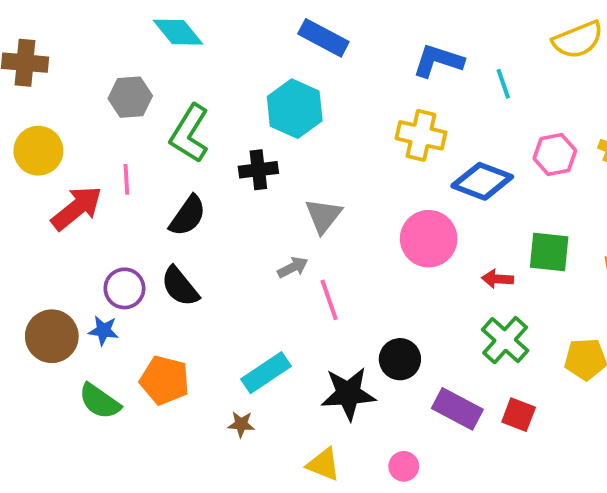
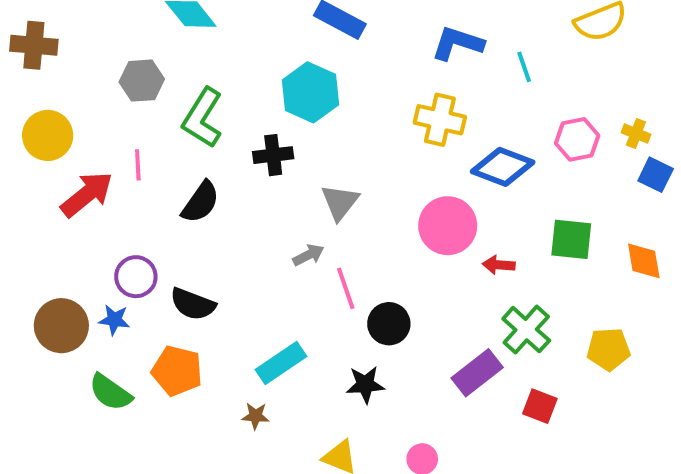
red arrow: (497, 279) -> (499, 265), moved
black semicircle: (180, 286) -> (193, 304), moved, turned -30
black circle: (400, 359) -> (389, 324), moved
black star: (348, 394) -> (365, 385), size x0.7
purple rectangle: (457, 409) -> (477, 373), moved, turned -66

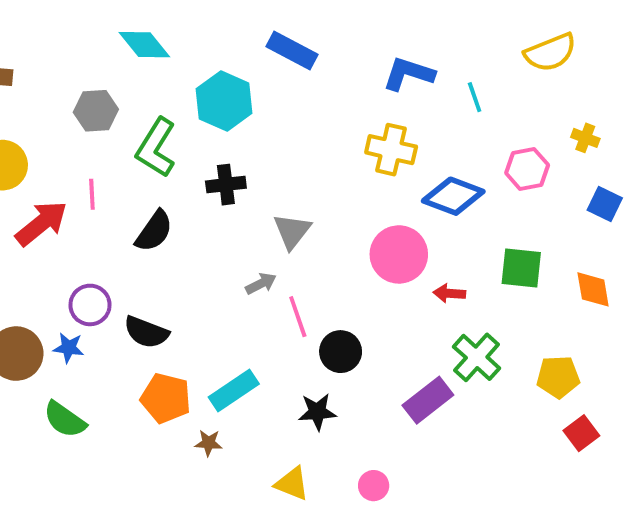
cyan hexagon: (310, 92) -> (224, 101), moved
yellow cross: (636, 133) -> (585, 138), moved
orange pentagon: (177, 371) -> (166, 398), moved
red square: (540, 406) -> (581, 433), moved, turned 32

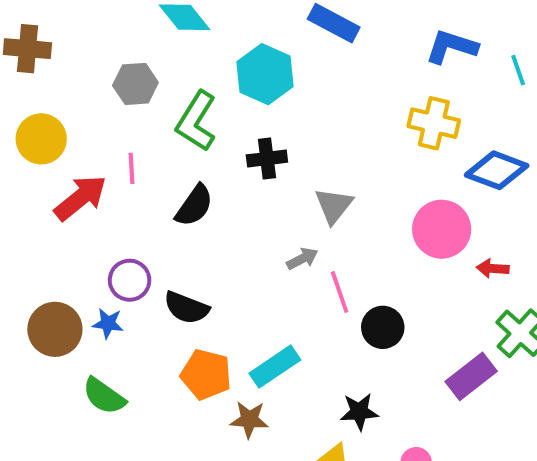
black star: (317, 412) -> (359, 412), moved
brown star: (208, 443) -> (249, 420), size x1.4

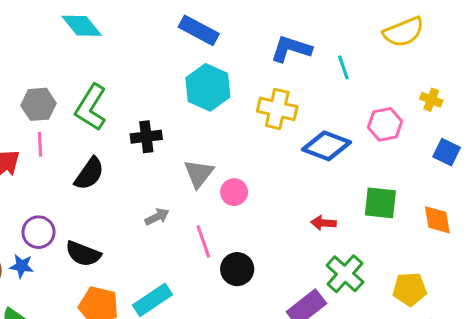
cyan hexagon: (265, 74) -> (208, 87), moved
gray hexagon: (135, 84) -> (39, 104), moved
pink circle: (442, 229) -> (234, 192), moved, size x0.6
gray arrow: (302, 259) -> (157, 217), moved

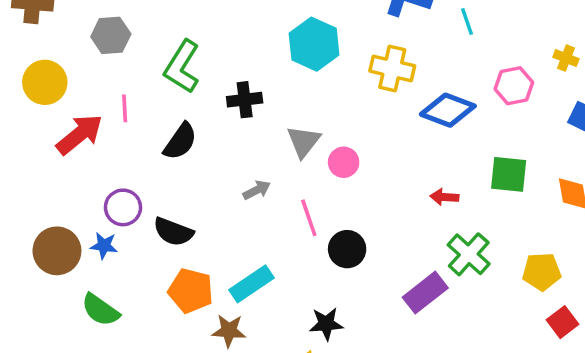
gray hexagon: (39, 104) -> (111, 35), moved

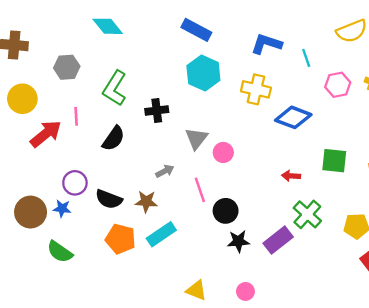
pink hexagon: (514, 86) -> (338, 85), moved
black star: (326, 324) -> (238, 241), moved
brown star: (229, 331) -> (146, 202), moved

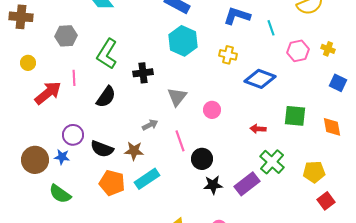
yellow cross: (256, 89) -> (228, 55), size x0.7
yellow circle: (22, 99) -> (28, 63), size x0.6
pink circle: (223, 152) -> (212, 110), moved

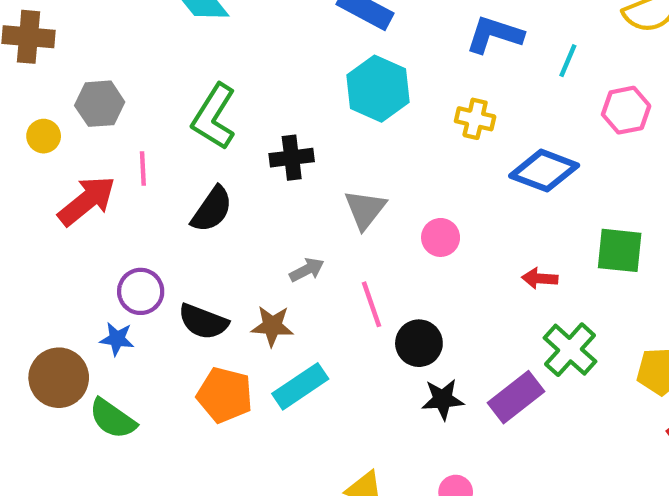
cyan line: (271, 28) -> (568, 61), turned 42
gray hexagon: (66, 36) -> (100, 104), moved
brown circle: (35, 160) -> (59, 378), moved

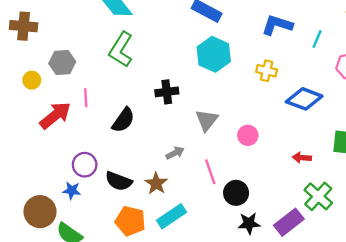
green L-shape: (214, 117) -> (121, 50), moved
brown star: (272, 326) -> (156, 183), turned 30

